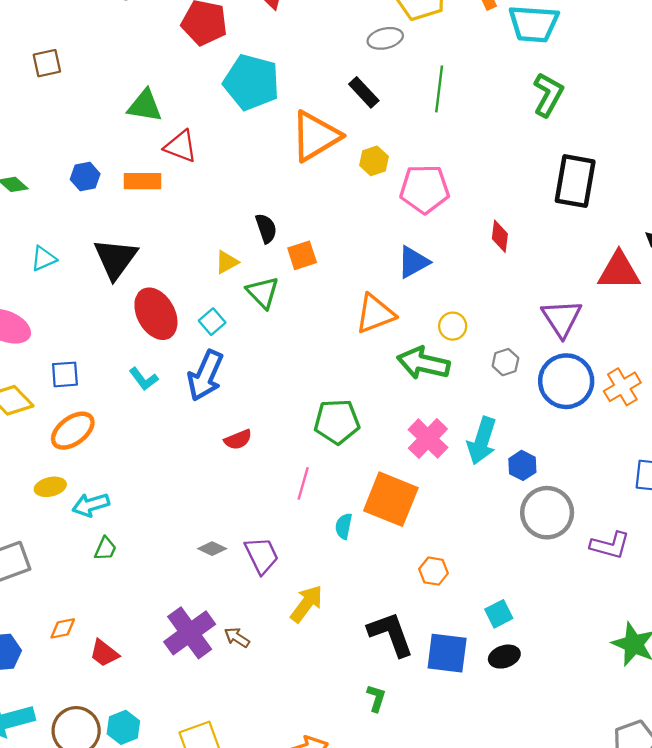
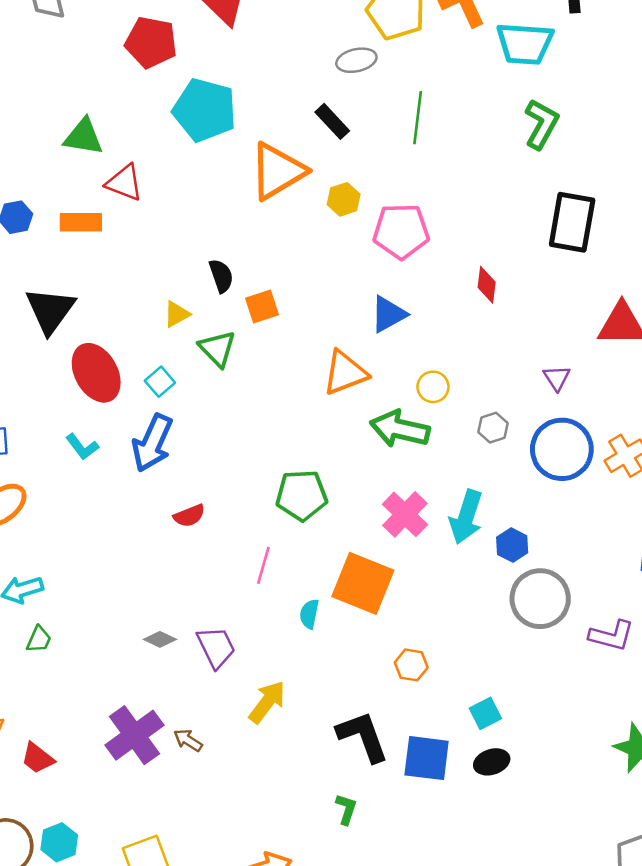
purple triangle: (562, 318) -> (557, 378), size x0.6

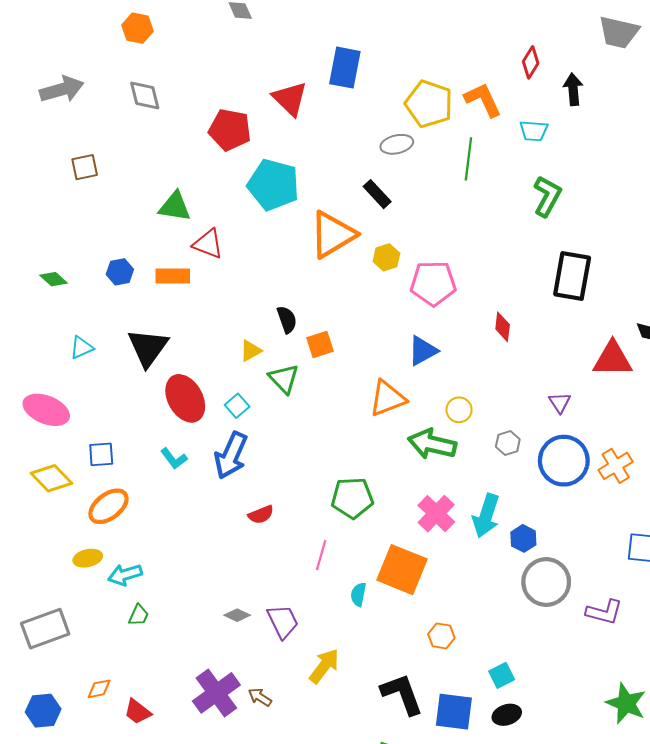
cyan trapezoid: (525, 44) -> (534, 131), size x0.6
green line: (418, 118) -> (468, 159), moved

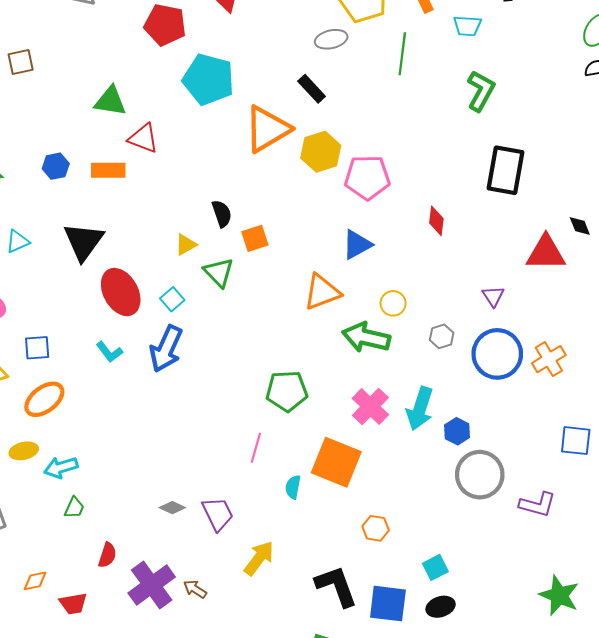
yellow hexagon: (386, 257) -> (321, 152), size x1.5
red semicircle: (261, 515) -> (107, 555), moved, turned -50
red trapezoid: (138, 712) -> (73, 604), turned -48

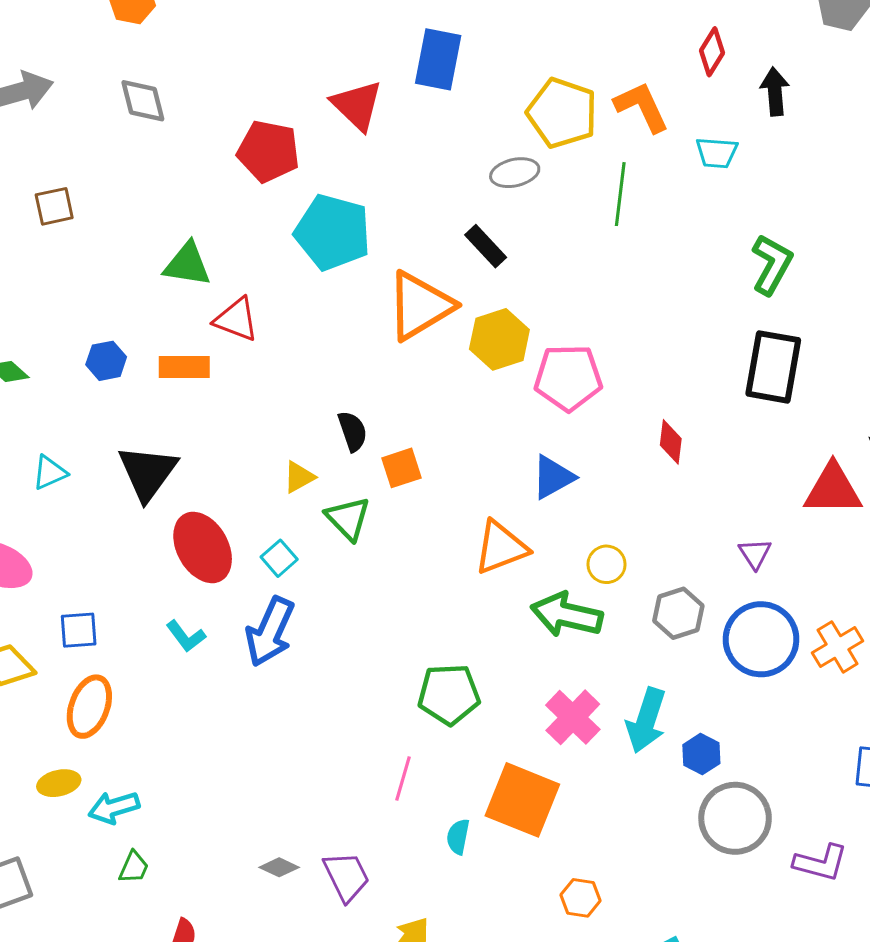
green L-shape: (481, 91) -> (772, 264), moved
gray hexagon: (442, 336) -> (678, 613), size x1.4
orange ellipse: (44, 399) -> (89, 707), turned -33

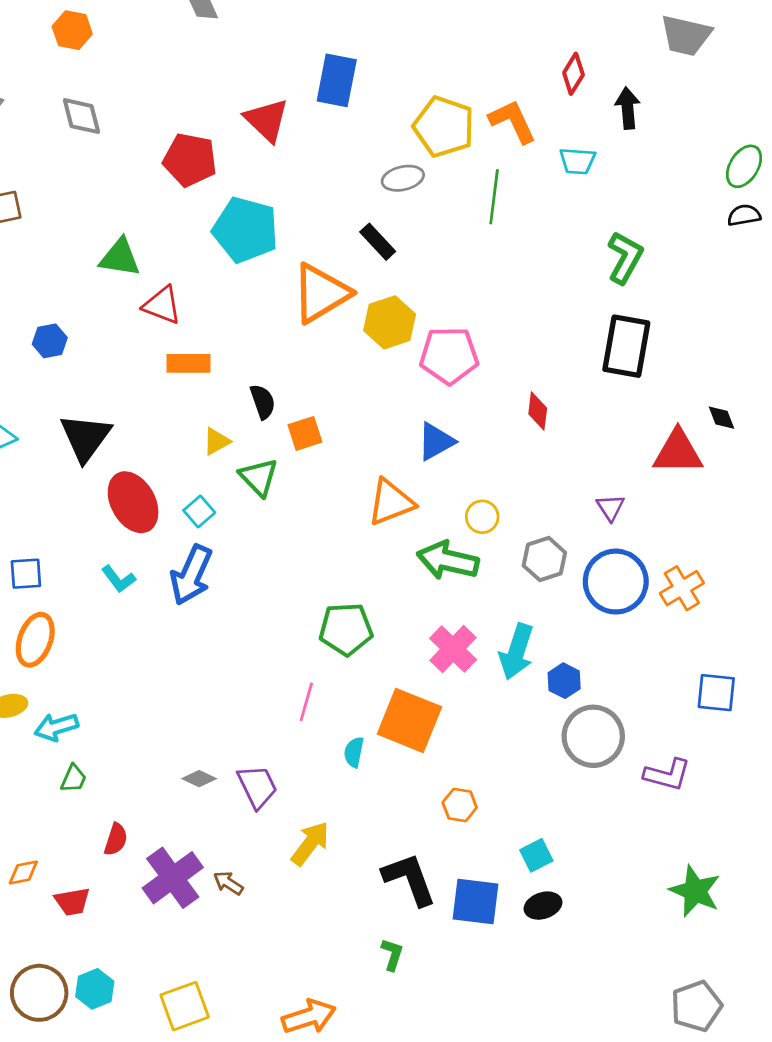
orange rectangle: (184, 367) -> (189, 363), moved

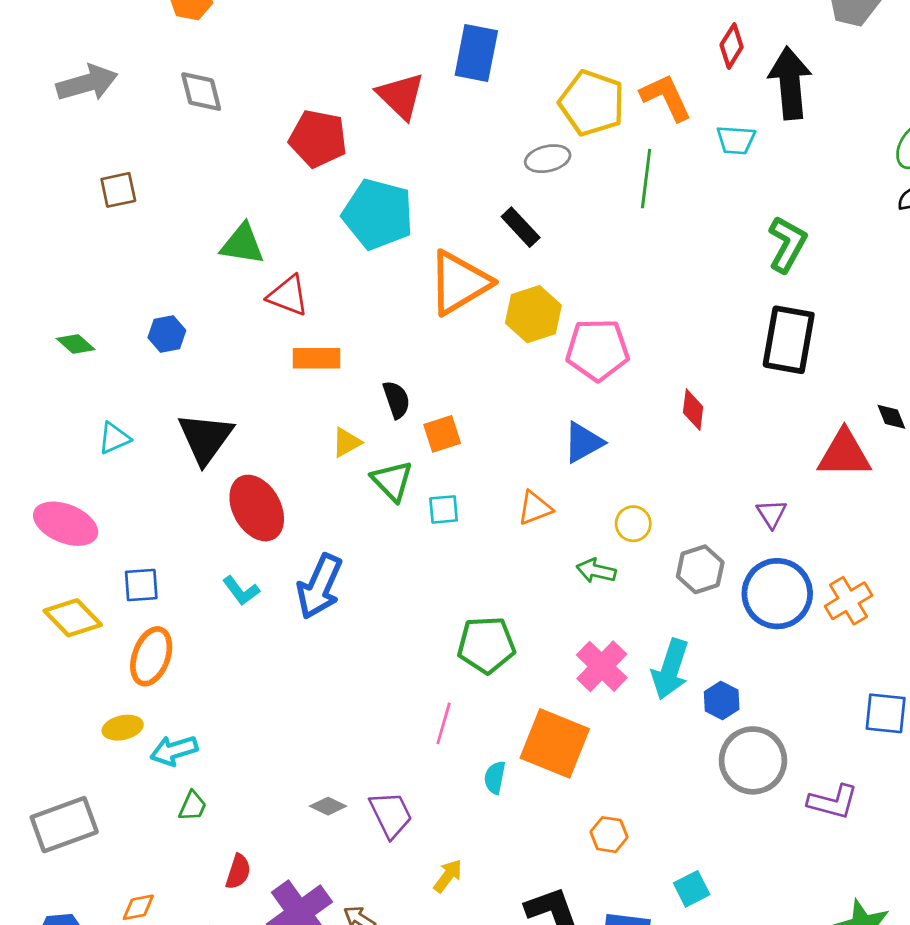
black arrow: (628, 108) -> (790, 83), size x1.6
orange triangle: (391, 502) -> (535, 508), size x0.7
cyan square: (199, 511) -> (444, 509), moved, turned 36
green arrow: (448, 560) -> (596, 571), size x0.6
yellow arrow: (310, 843) -> (448, 876), size x0.7

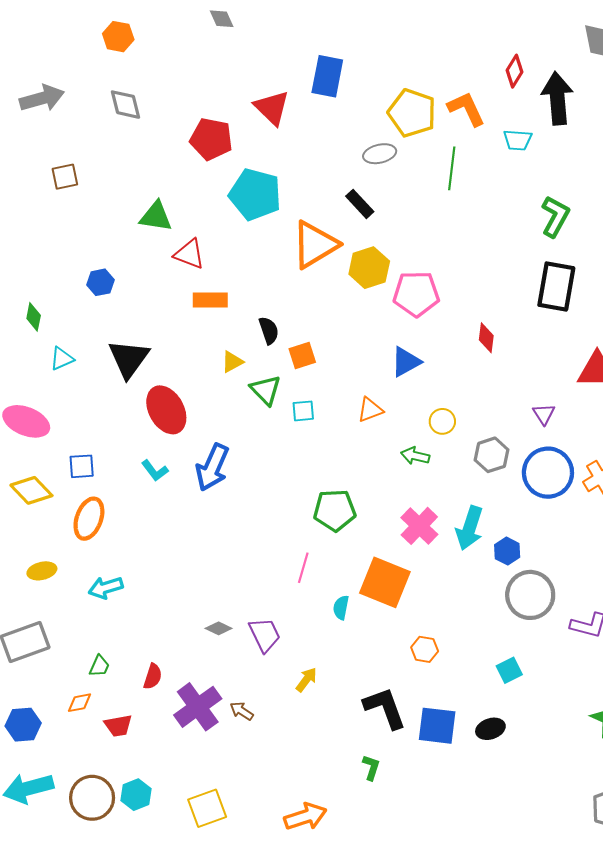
green diamond: (76, 344) -> (34, 317), moved, turned 60
yellow ellipse: (123, 728) -> (42, 571), moved
green trapezoid: (193, 806) -> (99, 666), moved
cyan square: (692, 889) -> (509, 670), moved

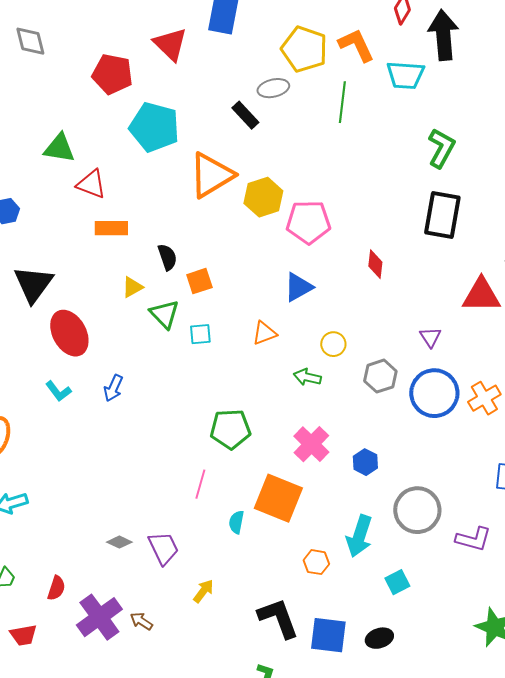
cyan trapezoid: (518, 140) -> (405, 75), size x1.4
black rectangle: (360, 204) -> (245, 115), moved
blue arrow: (212, 467) -> (113, 388), size x0.6
cyan arrow: (470, 528) -> (359, 536), moved
blue hexagon: (507, 551) -> (365, 462), moved

